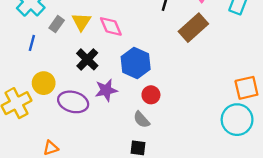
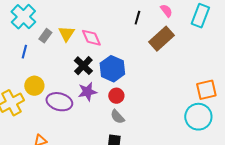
black cross: (87, 59) -> (83, 66), moved
red circle: (151, 95) -> (116, 96), moved

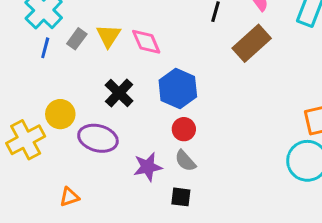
blue line: (24, 52) -> (45, 48), moved
black cross: (83, 66) -> (119, 93), moved
purple star: (87, 92) -> (148, 167), moved

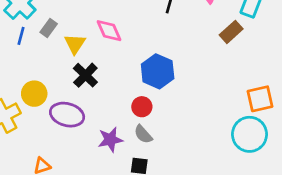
yellow triangle: (108, 36) -> (75, 44), moved
brown rectangle: (252, 43) -> (231, 32), moved, size x0.7
blue hexagon: (178, 88) -> (158, 71), moved

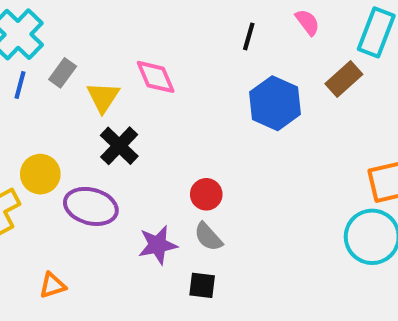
blue hexagon: (158, 71) -> (275, 103), moved

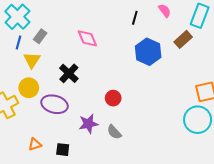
yellow triangle: (103, 97) -> (32, 60), moved
gray semicircle: (208, 237) -> (114, 132), moved
black square: (202, 285) -> (63, 150), moved

